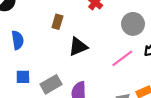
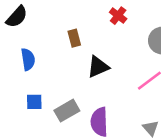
brown rectangle: (57, 22) -> (74, 38), turned -32

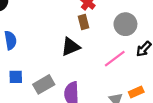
brown rectangle: (74, 38) -> (84, 22), moved

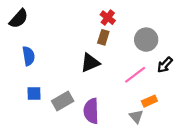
brown rectangle: (84, 22) -> (103, 37), turned 32
orange rectangle: (136, 92) -> (149, 101), moved

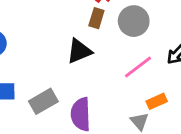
gray circle: (146, 40) -> (134, 21), moved

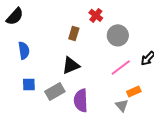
brown rectangle: (96, 18) -> (74, 33), moved
black triangle: (79, 51) -> (71, 65), moved

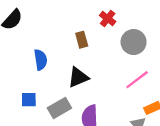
brown rectangle: (74, 33) -> (82, 40), turned -32
blue semicircle: (24, 50) -> (41, 60), moved

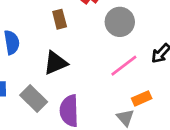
gray rectangle: (59, 108) -> (34, 98), turned 75

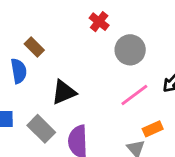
brown rectangle: (60, 19) -> (34, 47), moved, turned -30

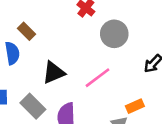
pink line: (134, 95) -> (97, 78), moved

